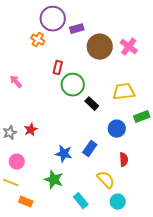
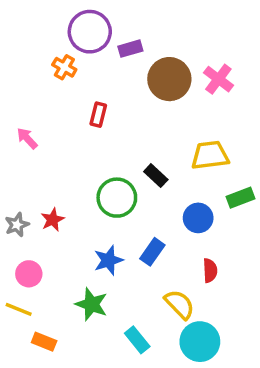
green circle: (73, 85) -> (117, 198), moved
blue star: (64, 154) -> (108, 260), turned -30
cyan circle: (118, 202) -> (200, 342), size x1.5

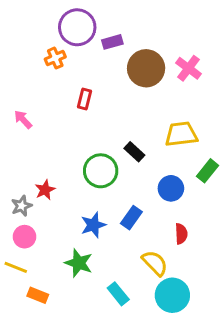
orange cross: (64, 67) -> (55, 58), turned 36
green rectangle: (240, 198) -> (208, 171), turned -30
gray star: (17, 225) -> (22, 206), moved

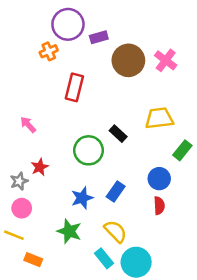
red rectangle: (85, 99) -> (74, 87), size x1.5
pink arrow: (23, 120) -> (28, 125), moved
blue circle: (171, 188) -> (159, 179), moved
yellow semicircle: (155, 263) -> (116, 231), moved
cyan circle: (172, 295) -> (136, 262), moved

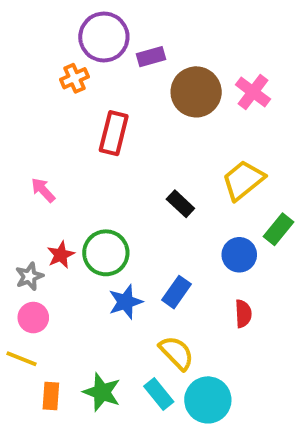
yellow trapezoid: (159, 118) -> (243, 180), turned -32
green circle: (89, 150) -> (106, 253), moved
blue circle: (159, 179) -> (239, 255), moved
green star: (69, 231) -> (102, 392), moved
orange rectangle: (33, 260) -> (51, 396), turned 72

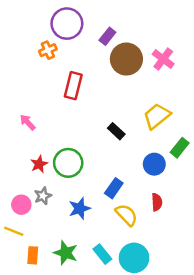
purple rectangle: (151, 57) -> (107, 36), moved, turned -36
gray star: (29, 276) -> (43, 196), moved
blue star: (125, 302) -> (80, 208), moved
yellow semicircle: (176, 353) -> (126, 215), moved

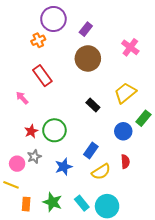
brown circle: (126, 59) -> (88, 58), moved
red rectangle: (73, 86) -> (42, 76), moved, turned -50
yellow semicircle: (126, 215) -> (101, 172), turned 102

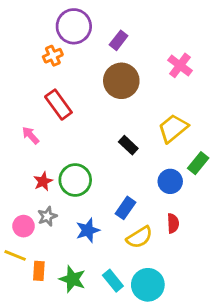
orange rectangle: (26, 204) -> (39, 271), moved

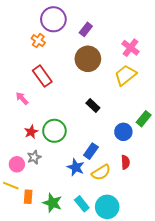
orange cross: (53, 56) -> (38, 41), turned -32
yellow trapezoid: (173, 128) -> (125, 75), moved
blue star: (88, 230) -> (76, 167), moved, turned -30

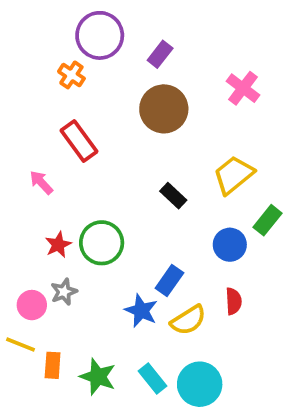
yellow trapezoid: (125, 75) -> (234, 175), moved

